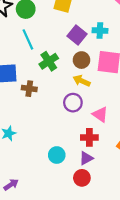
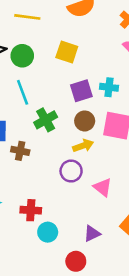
purple square: (77, 35) -> (81, 91), turned 30
yellow arrow: (82, 81) -> (83, 146), turned 133
red cross: (89, 137) -> (31, 210), moved
purple triangle: (86, 158) -> (92, 234), moved

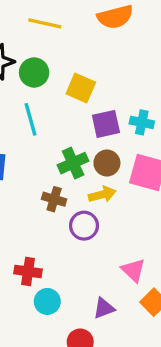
yellow square: (67, 52) -> (81, 88), moved
green cross: (46, 120) -> (73, 163), moved
brown cross: (20, 151) -> (54, 199), moved
pink triangle: (103, 187) -> (133, 270), moved

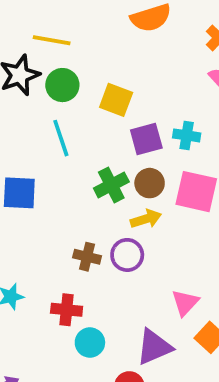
yellow line: (45, 23) -> (52, 40), moved
brown cross: (54, 199) -> (87, 257), moved
pink triangle: (133, 270) -> (185, 303), turned 32
purple triangle: (104, 308) -> (154, 347), size x1.5

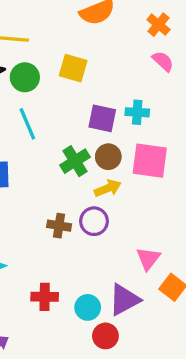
yellow square: (116, 100) -> (73, 68), moved
purple square: (146, 139) -> (102, 118), turned 32
red cross: (67, 310) -> (45, 297), moved
cyan circle: (90, 343) -> (88, 307), moved

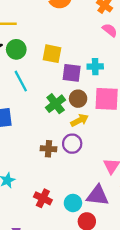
yellow square: (73, 68) -> (52, 54), moved
red cross: (45, 297) -> (43, 198), turned 30
purple triangle: (124, 300) -> (98, 196), turned 40

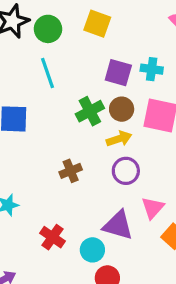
yellow square: (52, 54) -> (97, 24), moved
purple circle: (72, 144) -> (126, 171), moved
brown cross: (49, 149) -> (71, 171), turned -35
purple triangle: (98, 196) -> (118, 225), moved

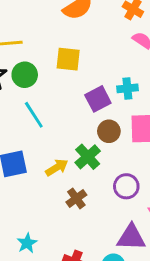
purple square: (118, 73) -> (98, 99), turned -30
green cross: (90, 111) -> (88, 157), moved
yellow arrow: (119, 139) -> (57, 167), moved

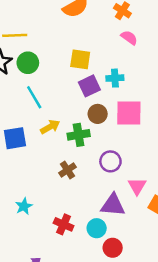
yellow square: (68, 59) -> (80, 59), moved
green cross: (88, 157) -> (79, 135), turned 30
yellow arrow: (57, 167) -> (50, 127), moved

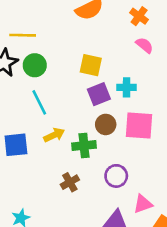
pink triangle: (137, 186) -> (143, 204), turned 36

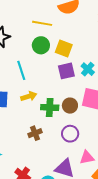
yellow line: (23, 35) -> (42, 23), moved
green circle: (35, 65) -> (41, 45), moved
cyan cross: (127, 87) -> (88, 69), turned 32
brown circle: (106, 124) -> (70, 106), moved

